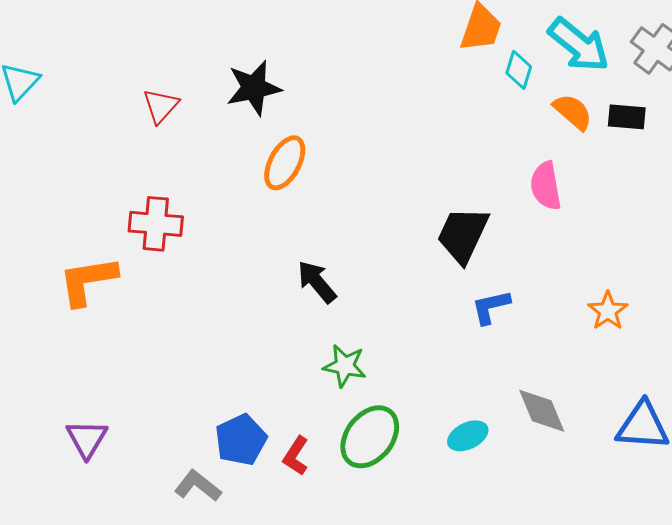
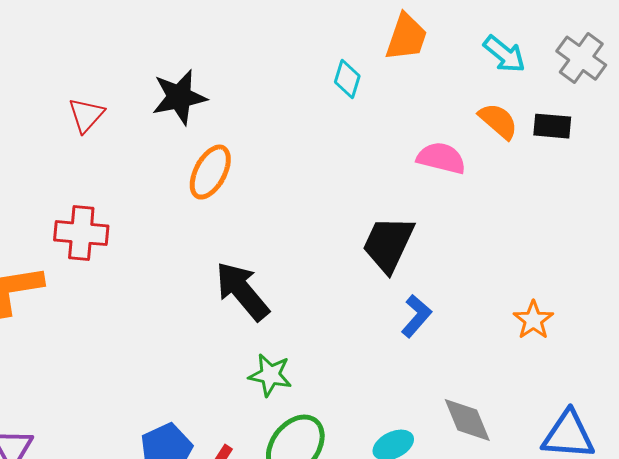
cyan arrow: (579, 45) -> (504, 54), size x0.7
cyan diamond: (519, 70) -> (347, 79), moved
pink semicircle: (546, 186) -> (441, 158), moved, turned 114
black arrow: (317, 282) -> (242, 291), size x1.4
blue L-shape: (491, 307) -> (416, 316), turned 144

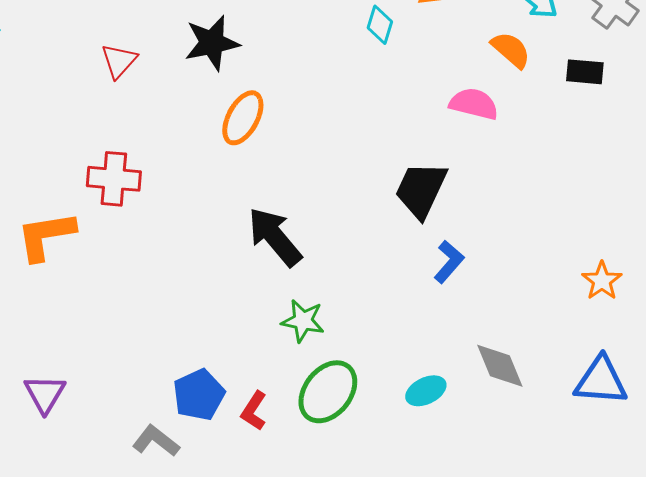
orange semicircle: (498, 121) -> (511, 50), moved
orange star: (533, 320) -> (602, 281), moved

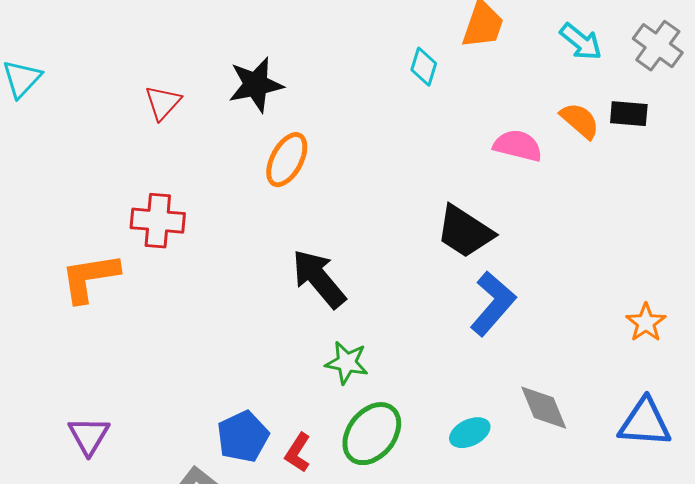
orange semicircle: (511, 50) -> (580, 121), moved
black trapezoid: (421, 190) -> (465, 232), turned -82
blue L-shape: (449, 262) -> (493, 304), size x1.5

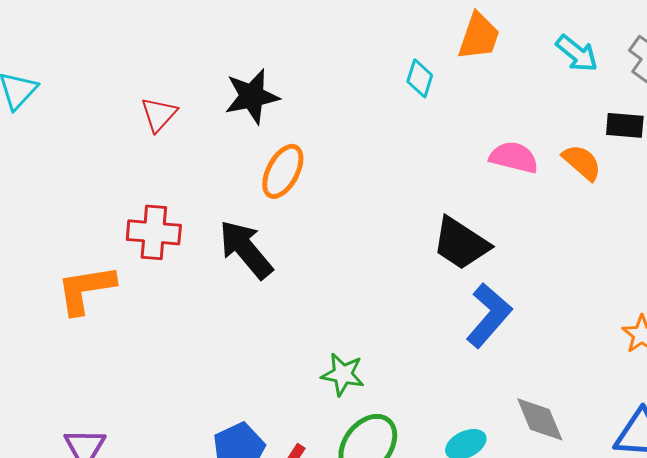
orange semicircle: (580, 121) -> (582, 162), moved
black arrow: (319, 279) -> (246, 249), moved

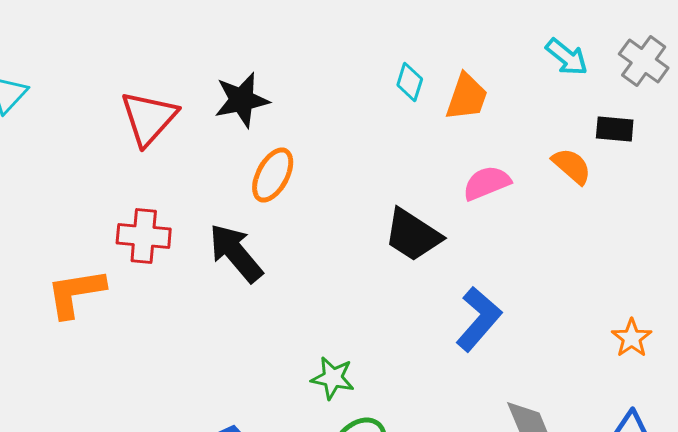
orange trapezoid: (479, 36) -> (467, 97), moved
red triangle: (159, 114) -> (149, 118), size x1.6
pink semicircle: (514, 157) -> (487, 183), moved, turned -36
black trapezoid: (461, 243) -> (413, 235), moved

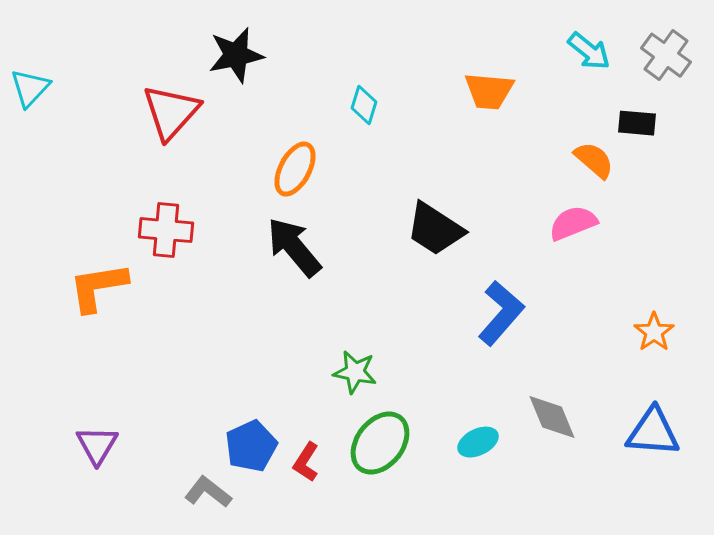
cyan diamond: (410, 82) -> (364, 105), moved
orange trapezoid: (467, 97) -> (489, 91), turned 76
black star: (242, 100) -> (236, 55), moved
pink semicircle: (487, 183) -> (573, 223), moved
black arrow: (236, 253) -> (294, 247), moved

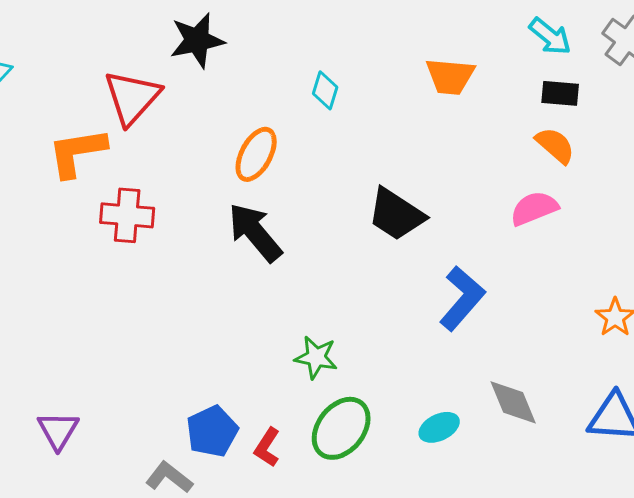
black rectangle: (637, 123) -> (560, 93), moved
orange L-shape: (98, 287) -> (77, 152), moved

